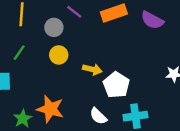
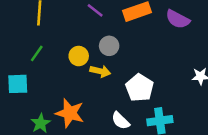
gray circle: (54, 27) -> (109, 46), moved
yellow arrow: (92, 69) -> (100, 71), moved

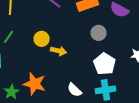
gray circle: (109, 46) -> (99, 33), moved
white pentagon: (140, 88) -> (105, 64), moved

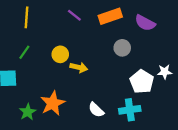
white pentagon: (105, 64) -> (142, 82), moved
orange star: (35, 84) -> (53, 103), turned 30

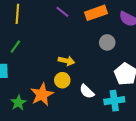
yellow circle: (60, 54) -> (62, 80), moved
white semicircle: (96, 110) -> (87, 91), moved

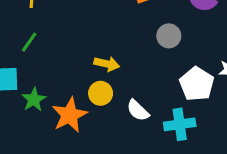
green star: (18, 103) -> (34, 100), moved

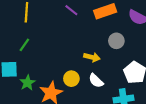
yellow arrow: (107, 64) -> (92, 57), moved
white semicircle: (138, 110) -> (96, 81), moved

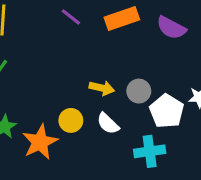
gray circle: (116, 41) -> (139, 91), moved

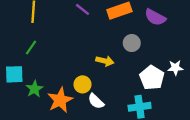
gray circle: (139, 91) -> (132, 43), moved
white semicircle: (108, 124) -> (96, 101), moved

